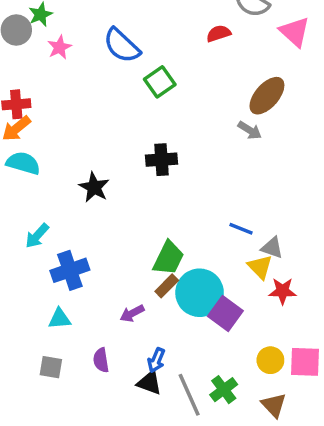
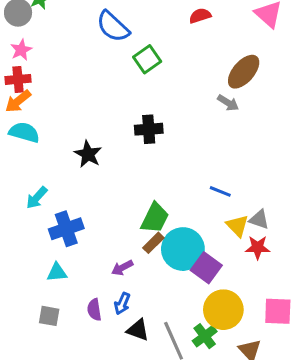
pink star: (60, 47) -> (21, 50), moved
gray triangle: (272, 248) -> (259, 219), moved
blue arrow: (156, 360) -> (122, 303), moved
yellow circle: (270, 360) -> (223, 310), moved, size x1.6

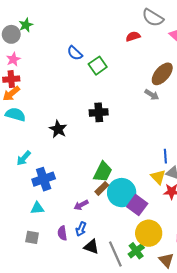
blue semicircle: (113, 27) -> (75, 53), moved, size x0.7
blue line: (220, 191) -> (165, 156), moved, turned 64

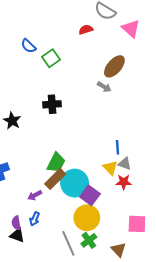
brown rectangle: (102, 188) -> (55, 179), size x1.5
yellow circle: (149, 233) -> (87, 218), moved
black triangle: (91, 247) -> (17, 235), moved

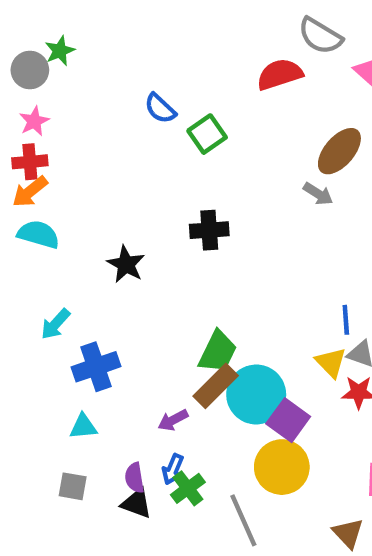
red semicircle: (86, 30) -> (280, 74), size x1.5
green cross: (89, 240) -> (188, 488), moved

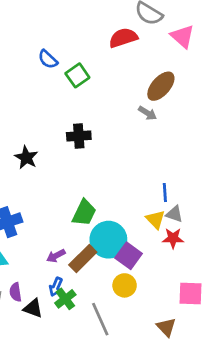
brown rectangle: (216, 386) -> (83, 258), moved
yellow circle: (282, 467) -> (125, 285), size x0.7
purple semicircle: (134, 478) -> (16, 292), moved

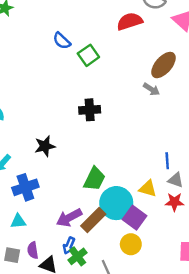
black star: (26, 158) -> (45, 146), moved, turned 30
yellow triangle: (156, 219) -> (148, 189), moved, turned -30
purple arrow: (56, 256) -> (69, 218), size x1.5

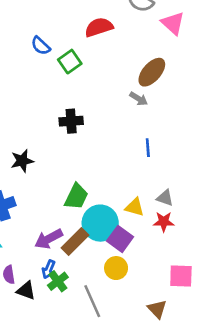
red semicircle: (130, 21) -> (99, 27), moved
blue line: (167, 161) -> (148, 148), moved

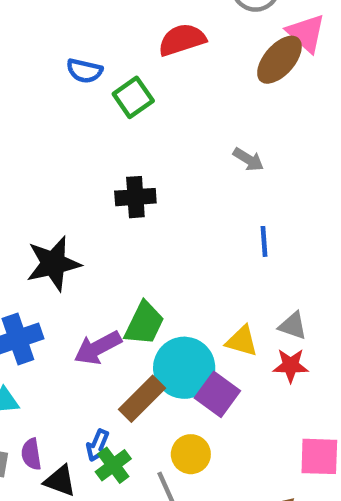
blue semicircle: (41, 46) -> (84, 71), turned -30
brown ellipse: (152, 72) -> (279, 60), moved
black star: (22, 161) -> (53, 264), size x1.4
purple arrow: (49, 239) -> (98, 348), moved
yellow circle: (116, 268) -> (191, 454), moved

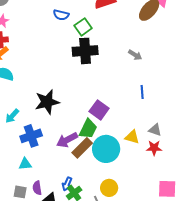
black cross: (135, 197) -> (85, 51), moved, size x1.4
purple square: (217, 394) -> (99, 110), moved
brown rectangle: (142, 399) -> (82, 148), moved

